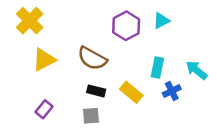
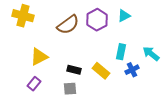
yellow cross: (30, 21) -> (23, 16), turned -30
brown semicircle: (92, 58) -> (68, 25), moved, turned -65
yellow triangle: (44, 60) -> (39, 57), moved

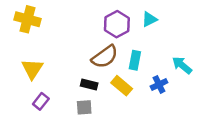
brown semicircle: (68, 25) -> (105, 57), moved
cyan rectangle: (121, 52) -> (135, 60), moved
yellow triangle: (39, 57) -> (32, 69), moved, turned -30

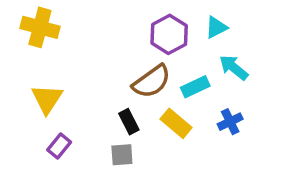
cyan rectangle: (135, 60) -> (195, 87), turned 54
cyan arrow: (182, 65) -> (234, 68), moved
black rectangle: (89, 84) -> (129, 122), turned 49

